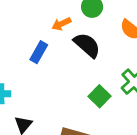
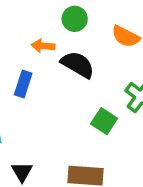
orange arrow: (61, 24) -> (43, 46), turned 42

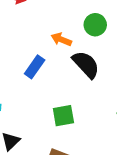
green square: (104, 121) -> (63, 116), moved, turned 30

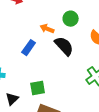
green square: (63, 116) -> (38, 88), moved

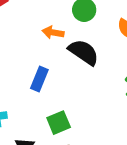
blue rectangle: (29, 48) -> (39, 79), moved

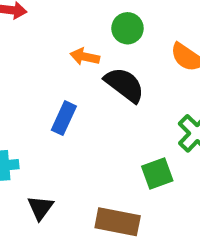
green square: (59, 123) -> (157, 173), moved

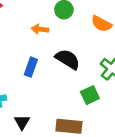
black semicircle: (124, 85) -> (68, 59), moved

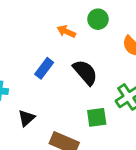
black triangle: (22, 122) -> (27, 118), moved

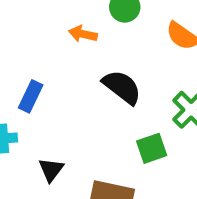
blue rectangle: (44, 68) -> (31, 96), moved

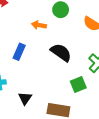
blue rectangle: (31, 96) -> (19, 52), moved

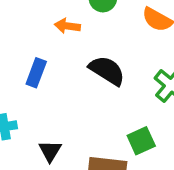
green square: (78, 84) -> (141, 141), moved

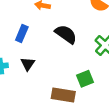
black triangle: (50, 151) -> (28, 64), moved

